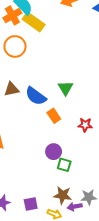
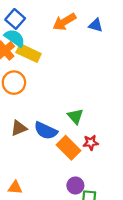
orange rectangle: (54, 116) -> (69, 148), size x1.5
red star: (85, 125) -> (91, 143), moved

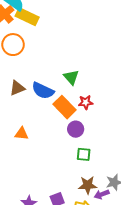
purple circle: (75, 186) -> (76, 129), moved
orange triangle: (15, 188) -> (22, 134), moved

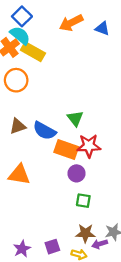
red star: (86, 102) -> (89, 146), size x1.5
orange rectangle: (64, 107) -> (66, 149), turned -30
orange triangle: (22, 134) -> (19, 175), size x1.5

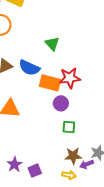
green triangle: (75, 118) -> (52, 44), moved
purple square: (52, 247) -> (35, 171), moved
purple star: (22, 249) -> (14, 164), moved

